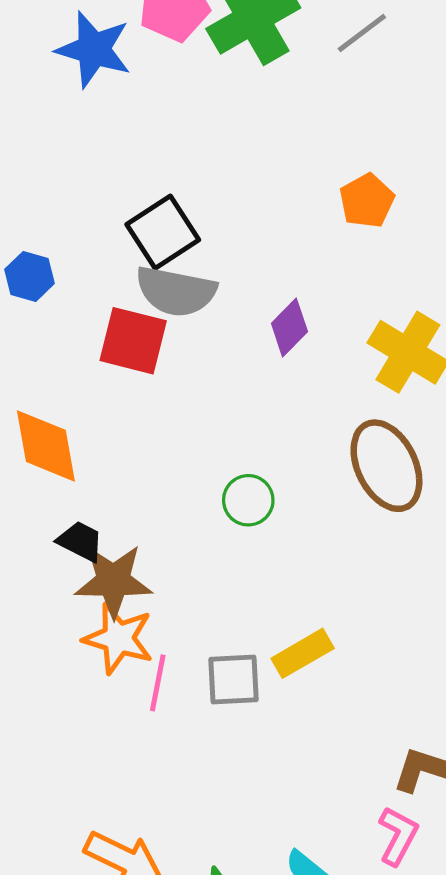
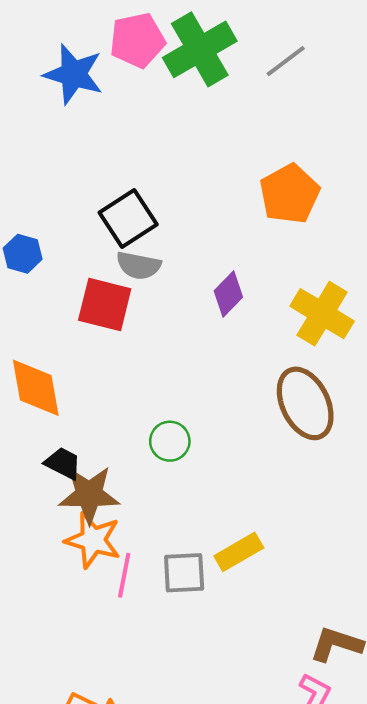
orange pentagon: (367, 201) -> (290, 194), size x1.4
gray semicircle: (176, 291) -> (139, 265), size x0.7
green circle: (248, 500) -> (170, 441), moved

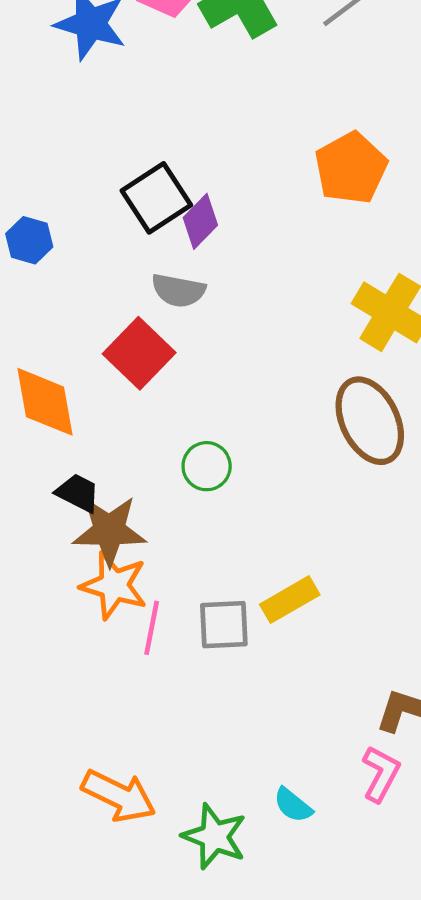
gray semicircle: (139, 265) -> (178, 290), moved
purple diamond: (228, 294) -> (200, 221), moved
red square: (105, 305) -> (139, 353), moved, turned 30

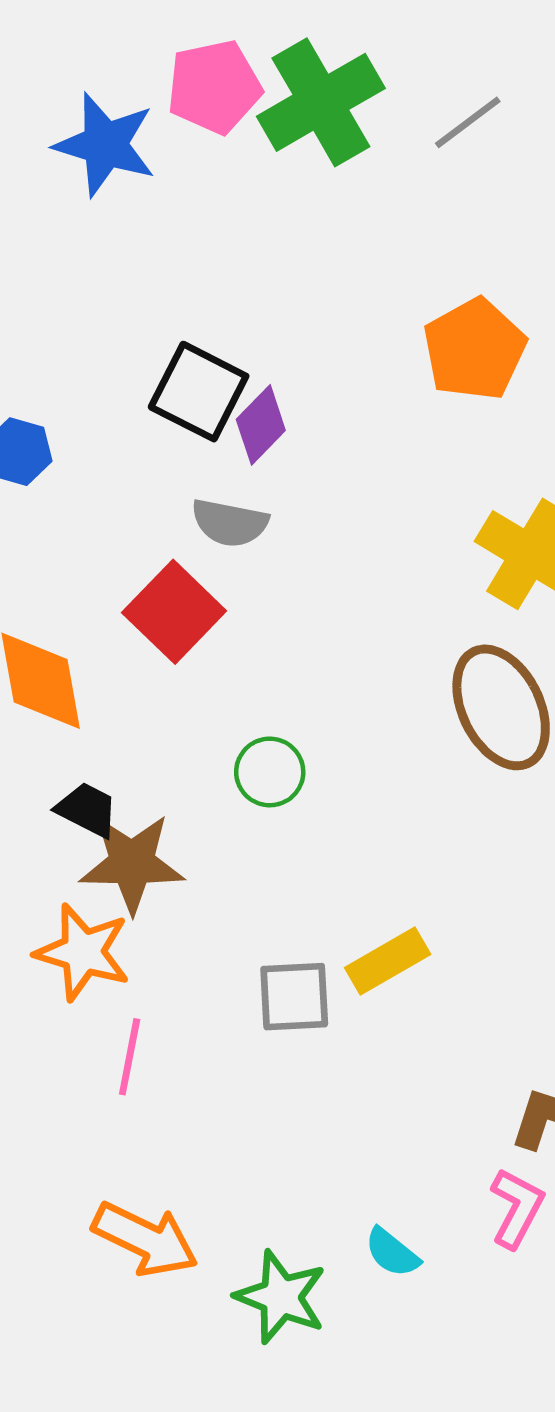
black square: (156, 198) -> (199, 392), turned -30
orange star: (114, 585) -> (83, 952), moved
pink line: (152, 628) -> (130, 1057), moved

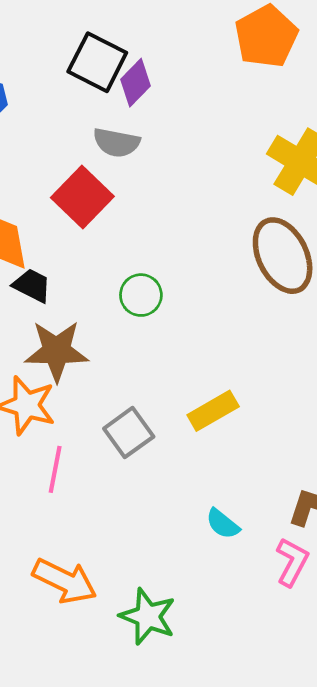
black trapezoid: (87, 810) -> (32, 286), moved
gray square: (294, 997) -> (129, 433), moved, turned -33
cyan semicircle: (392, 1252) -> (223, 524), moved

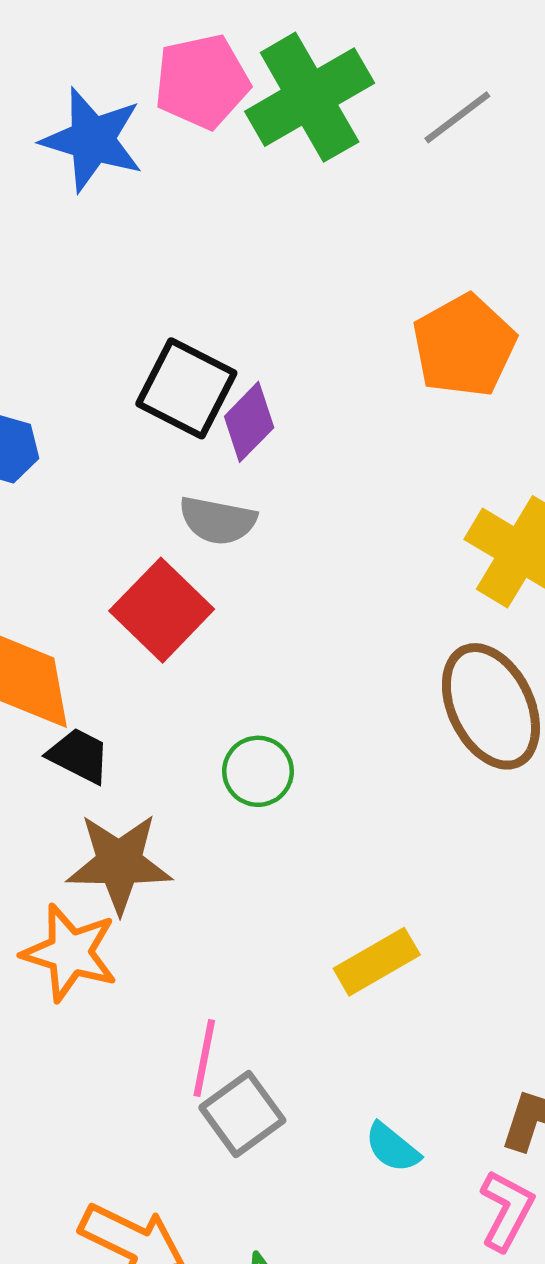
gray square: (129, 433) -> (242, 1114), moved
pink line: (55, 469) -> (204, 1058), moved

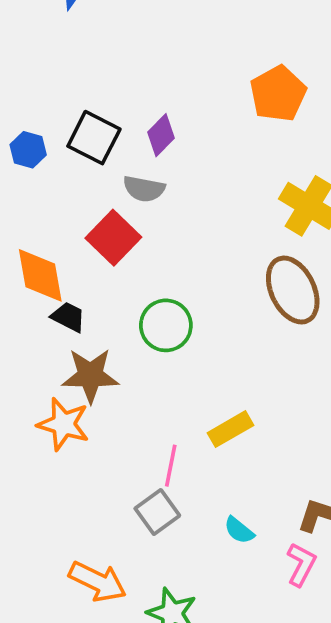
black square: (186, 388) -> (94, 138), moved
green circle: (258, 771) -> (166, 325), size x1.4
pink line: (204, 1058) -> (171, 466), moved

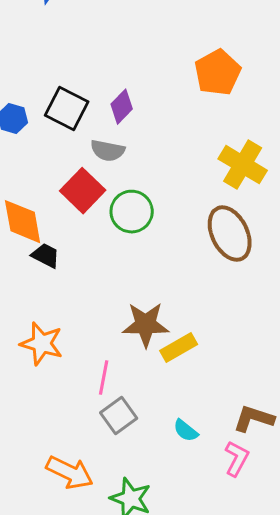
green circle: (166, 325) -> (132, 212), moved
brown star: (90, 375) -> (146, 325), moved
pink line: (171, 466) -> (104, 378), moved

